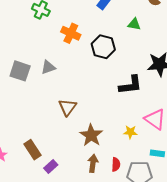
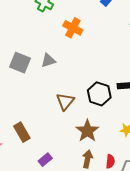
black hexagon: (103, 47) -> (99, 94), moved
brown rectangle: (32, 150) -> (22, 132), moved

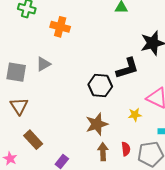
brown triangle: (65, 101) -> (19, 106), moved
brown star: (87, 131) -> (97, 124), turned 30

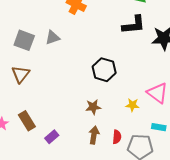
black L-shape: (127, 68) -> (134, 25), moved
brown star: (97, 124) -> (93, 107), size x0.7
brown rectangle: (33, 140) -> (27, 121), moved

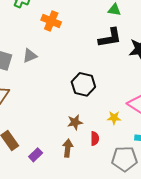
brown arrow: (94, 135) -> (68, 148), moved
red semicircle: (117, 137) -> (95, 139), moved

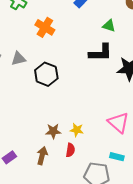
black hexagon: (83, 84) -> (46, 74), moved
yellow star: (114, 118) -> (77, 130), moved

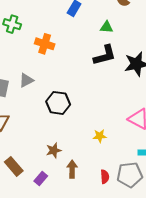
black hexagon: (46, 74) -> (58, 103), moved
brown star: (53, 131) -> (54, 150), moved
red semicircle: (70, 150) -> (105, 177), moved

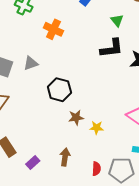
green triangle: (107, 27) -> (117, 21), turned 40
brown star: (54, 150) -> (76, 118), moved

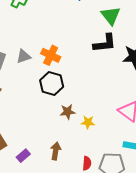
green triangle: (117, 21) -> (111, 16), size x1.5
orange cross: (53, 29) -> (51, 55), moved

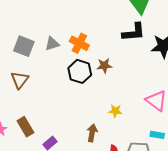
brown star: (68, 112) -> (104, 66), moved
brown arrow: (56, 151) -> (92, 133), moved

